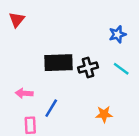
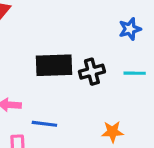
cyan line: (121, 69) -> (135, 73), turned -35
blue line: (51, 108) -> (44, 124), turned 66

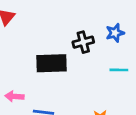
black cross: (92, 72) -> (83, 42), moved

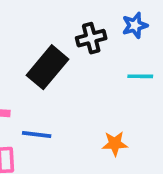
black rectangle: (51, 63) -> (48, 67), turned -48

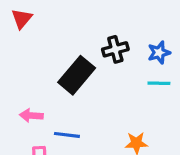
blue star: (135, 25) -> (159, 53), moved

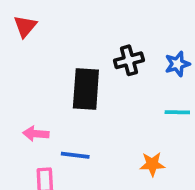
black rectangle: (77, 75) -> (86, 89), turned -36
cyan line: (159, 83) -> (177, 112), moved

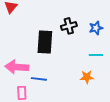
pink arrow: (36, 134) -> (17, 67), size x1.6
orange star: (152, 164) -> (87, 77), moved

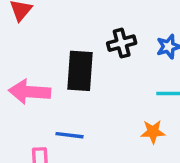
pink arrow: (17, 67) -> (30, 92), moved

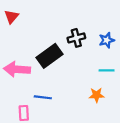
black rectangle: (80, 71) -> (49, 56), turned 50

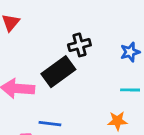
black cross: (76, 38) -> (79, 45), moved

